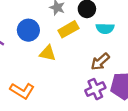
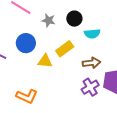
yellow rectangle: (68, 29) -> (65, 49), moved
brown arrow: (100, 62) -> (91, 63), turned -138

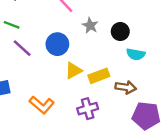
yellow rectangle: (65, 49) -> (99, 76), moved
yellow triangle: (45, 61) -> (73, 71), turned -49
purple cross: (90, 87) -> (88, 109), moved

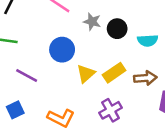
black circle: (120, 32) -> (117, 29), moved
purple line: (22, 48) -> (27, 76), moved

